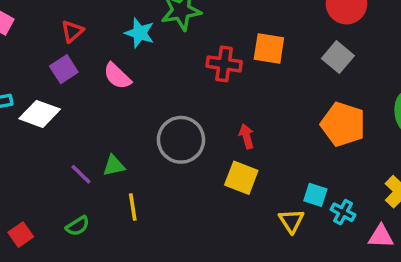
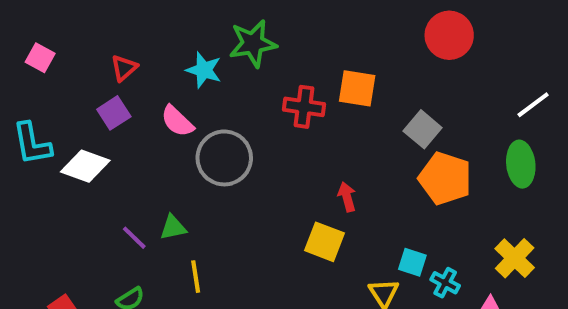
gray square: (338, 57) -> (423, 129), moved
red arrow: (246, 136) -> (347, 197), moved
gray circle: (181, 140) -> (224, 158), moved

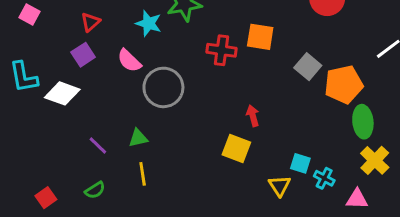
green ellipse: (521, 164) -> (363, 122), moved
orange pentagon: (445, 178) -> (344, 84), moved, turned -30
green triangle: (173, 227) -> (138, 138), moved

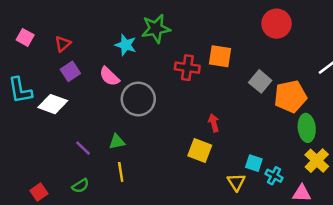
red triangle: (91, 22) -> (63, 44), moved

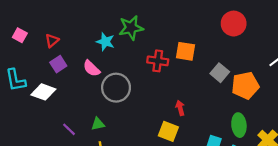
green ellipse: (307, 128) -> (239, 125), moved

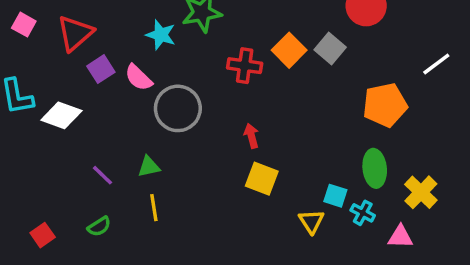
red triangle: (52, 41) -> (75, 33), size x1.6
orange square: (185, 51) -> (289, 50), turned 36
purple square: (58, 64) -> (101, 69), moved
gray square: (220, 73) -> (330, 49), moved
red arrow: (180, 108) -> (251, 136), moved

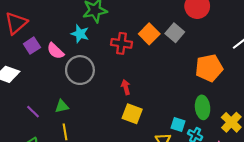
cyan star: (161, 35) -> (80, 34), moved

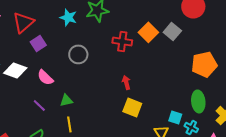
cyan star: (80, 34) -> (68, 17), moved
pink semicircle: (55, 51) -> (45, 77), moved
gray circle: (80, 70) -> (78, 54), moved, size x0.7

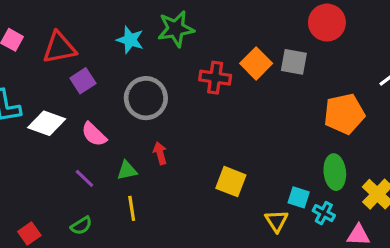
red triangle: (23, 22) -> (59, 48), turned 30
gray square: (172, 31) -> (294, 62), turned -30
gray circle: (78, 54) -> (146, 98), size x1.4
red arrow: (126, 82) -> (160, 153), moved

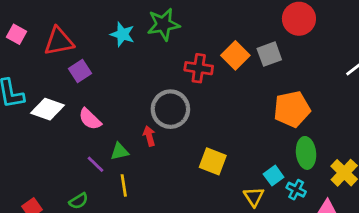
gray square: (294, 62) -> (269, 54), turned -30
gray circle: (146, 98) -> (170, 109), moved
orange pentagon: (344, 114) -> (292, 109), moved
purple line: (84, 178) -> (96, 164), moved
cyan square: (299, 197) -> (274, 176), turned 36

